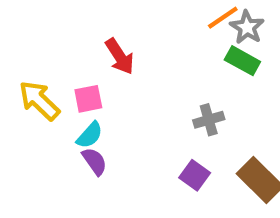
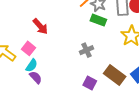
pink square: (88, 99) -> (28, 48), turned -32
purple square: (195, 175) -> (90, 83), moved

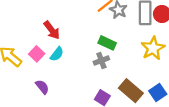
green rectangle: (98, 20) -> (107, 43), moved
cyan semicircle: (32, 65) -> (57, 54), moved

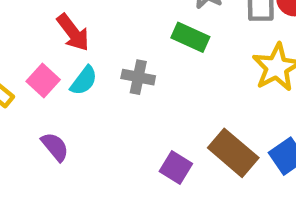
green rectangle: (107, 43) -> (190, 37), moved
gray cross: (101, 61) -> (138, 77), moved, turned 32

